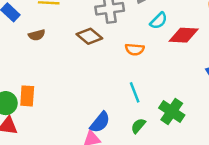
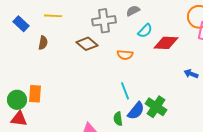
brown semicircle: (37, 35) -> (43, 43), turned -64
blue semicircle: (100, 122) -> (136, 111), moved
green semicircle: (138, 126) -> (118, 119), moved, turned -48

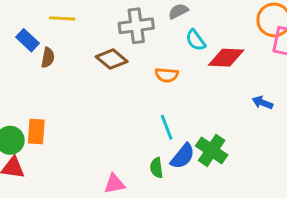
blue rectangle: (21, 24) -> (27, 40), moved
cyan semicircle: (145, 31) -> (196, 40), turned 98

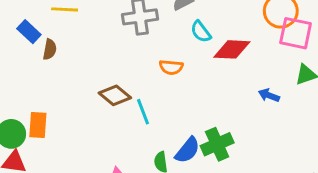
brown diamond: (112, 59) -> (115, 95), moved
cyan line: (167, 127) -> (143, 112), moved
green cross: (212, 150) -> (217, 144), turned 32

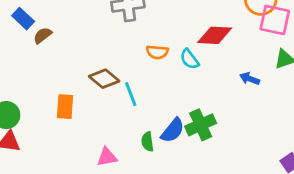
cyan semicircle: (201, 32) -> (189, 59), moved
brown semicircle: (50, 49) -> (43, 35), turned -138
orange rectangle: (38, 125) -> (65, 107), moved

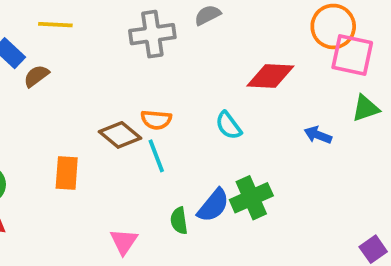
orange semicircle: (157, 52) -> (156, 120), moved
cyan semicircle: (189, 59) -> (229, 125), moved
pink triangle: (107, 157) -> (124, 242), turned -45

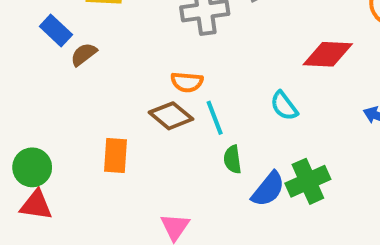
orange semicircle: (156, 120) -> (187, 82), moved
cyan line: (156, 156) -> (215, 118), moved
green semicircle: (179, 221) -> (233, 159), moved

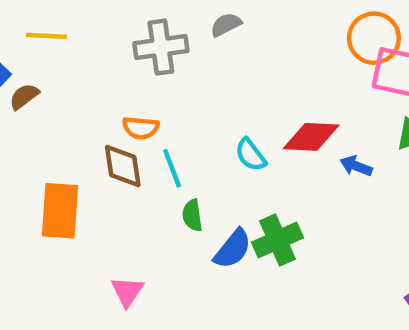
red diamond: (328, 54) -> (311, 137), moved
brown diamond: (171, 116) -> (123, 166), turned 42
orange rectangle: (115, 155) -> (60, 211), size x1.4

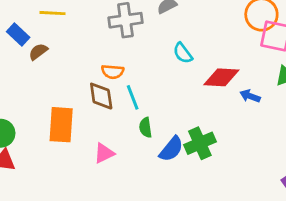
cyan semicircle: (251, 155) -> (183, 53), moved
pink triangle: (127, 292) -> (104, 153), moved, turned 30

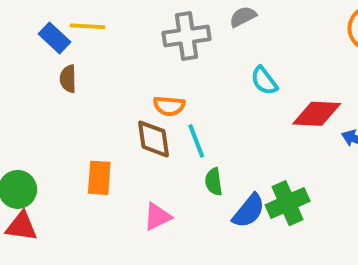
blue rectangle: (18, 34) -> (54, 38), moved
brown semicircle: (38, 52) -> (68, 79), turned -54
orange rectangle: (61, 125) -> (99, 178), size x0.7

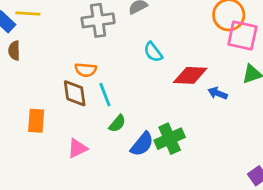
green semicircle: (214, 182) -> (117, 124), turned -132

